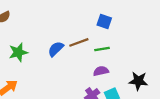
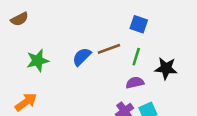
green line: (102, 49) -> (136, 57), turned -64
black star: (138, 81) -> (166, 68), moved

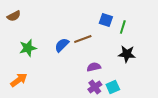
green line: (136, 57) -> (123, 27), moved
purple semicircle: (135, 83) -> (94, 67), moved

